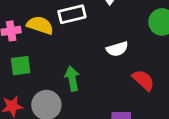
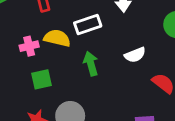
green arrow: (72, 79) -> (91, 64), moved

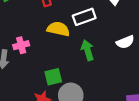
pink cross: (29, 46) -> (21, 45), moved
green square: (41, 79) -> (53, 77), moved

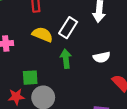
white rectangle: (84, 17) -> (68, 28), turned -48

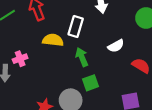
green square: (30, 78) -> (90, 83), moved

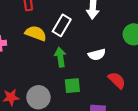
green square: (90, 83) -> (72, 86), moved

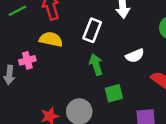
yellow semicircle: (36, 33) -> (51, 39), moved

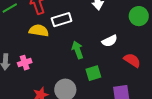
white rectangle: (92, 30) -> (62, 20), moved, turned 54
pink cross: (27, 60) -> (25, 63), moved

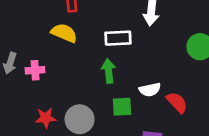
white rectangle: (62, 20) -> (118, 38), moved
white semicircle: (110, 41) -> (150, 90), moved

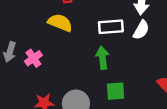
pink cross: (35, 70) -> (33, 58), turned -30
white semicircle: (150, 90) -> (141, 30), moved, turned -48

